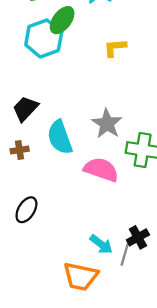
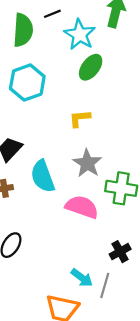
green ellipse: (62, 20) -> (91, 67), moved
yellow L-shape: (115, 48) -> (80, 118), moved
black cross: (138, 237) -> (120, 252), moved

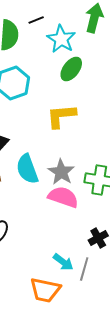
yellow L-shape: (80, 118) -> (61, 116), size x1.5
gray star: (87, 163) -> (61, 172), moved

